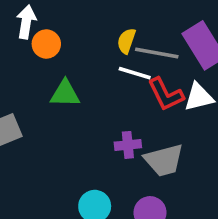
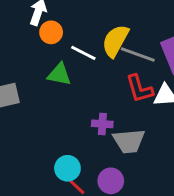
yellow semicircle: (126, 41) -> (115, 41), size x1.6
white line: (135, 73) -> (83, 53), moved

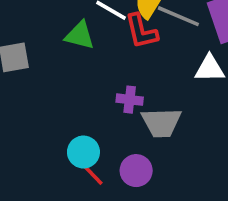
red L-shape: (139, 89) -> (141, 31), moved

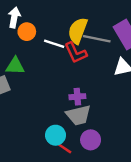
green triangle: (80, 35) -> (15, 66), moved
gray trapezoid: (161, 123) -> (79, 115), moved

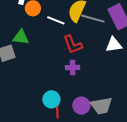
red L-shape: (76, 53) -> (73, 44), moved
gray trapezoid: (79, 115) -> (101, 106), moved
red line: (63, 147) -> (57, 110), turned 49

